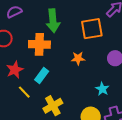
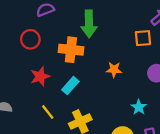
orange square: (92, 29) -> (143, 38), moved, size x0.7
yellow line: (24, 92) -> (48, 112), moved

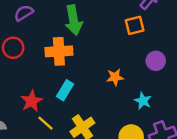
orange star: (114, 70) -> (115, 77), moved
red star: (40, 76) -> (32, 101), moved

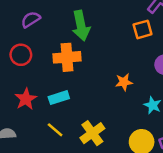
cyan rectangle: (65, 90) -> (59, 98), moved, turned 42
red star: (32, 101) -> (26, 99), moved

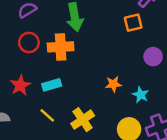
red circle: (21, 55) -> (29, 43), moved
orange star: (124, 82) -> (113, 84), moved

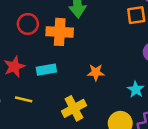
orange star: (113, 84) -> (96, 72), moved
yellow line: (47, 115) -> (24, 99), moved, turned -35

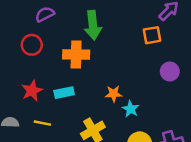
red circle: (28, 24) -> (32, 45), moved
cyan star: (136, 90) -> (131, 109), moved

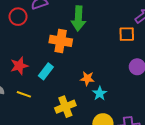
red circle: (32, 45) -> (18, 17), moved
cyan rectangle: (64, 93) -> (46, 71), turned -49

